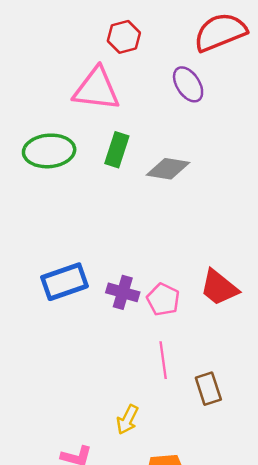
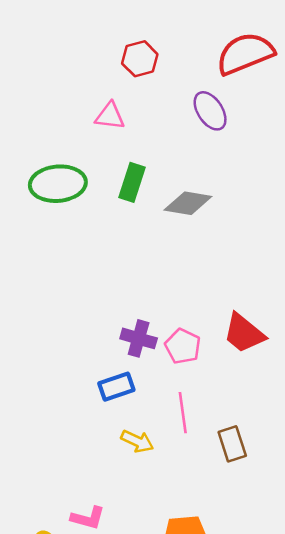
pink triangle: (97, 89) -> (110, 116), size x0.6
blue rectangle: (64, 282) -> (116, 387), moved, size x0.7
yellow arrow: (127, 420) -> (137, 441), moved, turned -92

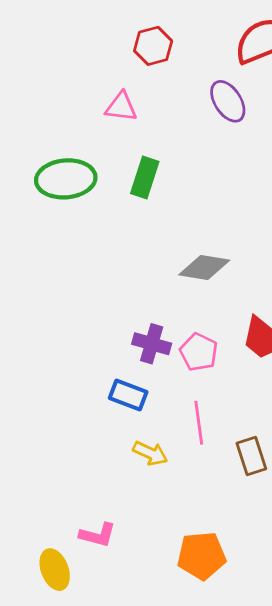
gray diamond: (188, 203) -> (204, 268), moved
blue rectangle: (116, 387) -> (128, 395), turned 40

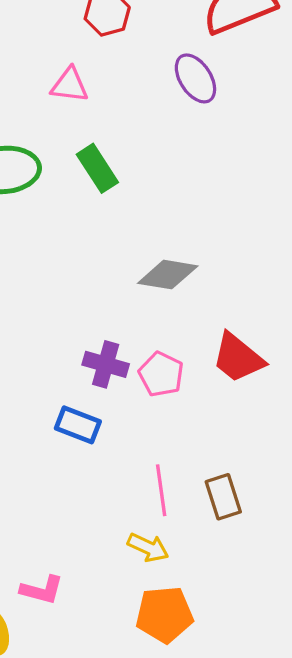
green rectangle: (145, 178) -> (97, 168), turned -51
pink line: (199, 423) -> (161, 490), moved
yellow arrow: (150, 453) -> (148, 547), moved

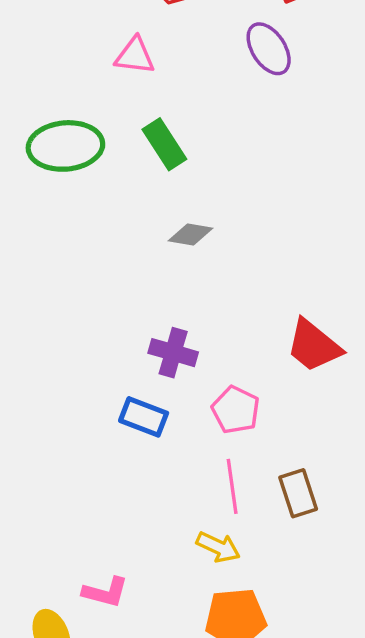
gray diamond: (168, 275) -> (190, 235), moved, size x0.7
pink pentagon: (161, 374) -> (236, 410), moved

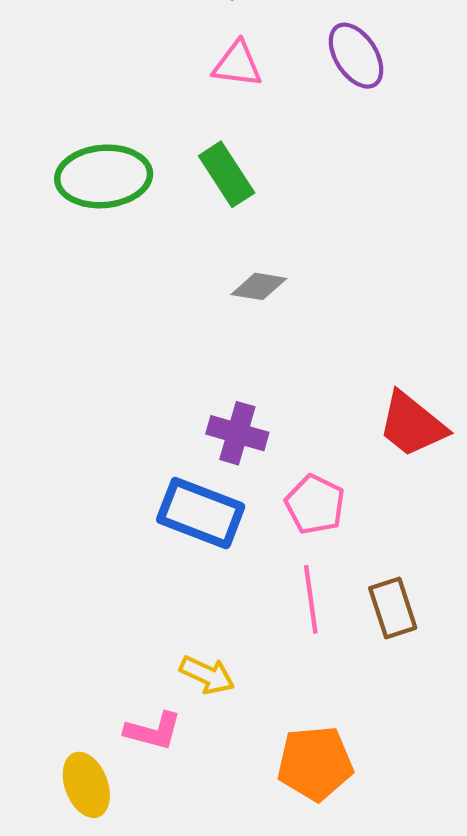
pink triangle: (135, 56) -> (237, 64), moved
blue rectangle: (144, 417) -> (201, 513), size x1.4
yellow arrow: (218, 547) -> (207, 675), moved

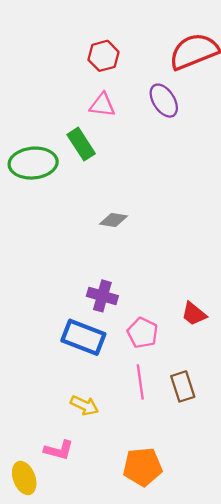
green rectangle: (227, 174) -> (81, 144), moved
red trapezoid: (412, 425) -> (194, 314), moved, size x0.7
yellow arrow: (207, 675) -> (84, 405), moved

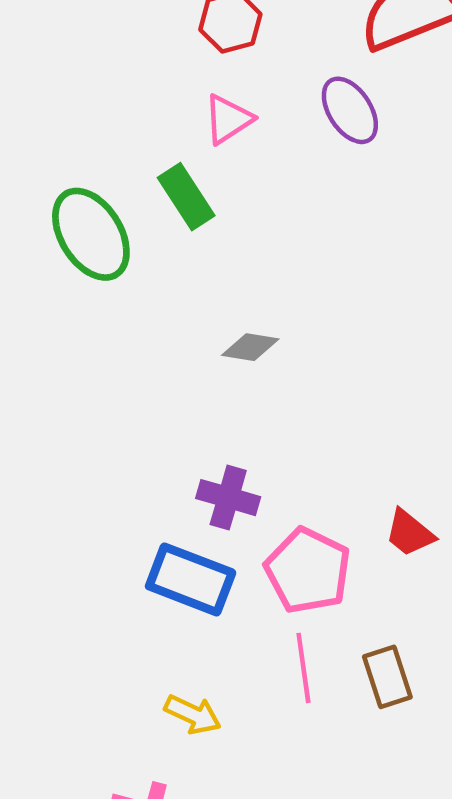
pink triangle: (102, 105) -> (228, 119), turned -40
green ellipse: (33, 163) -> (91, 234), turned 63
pink pentagon: (143, 333) -> (308, 571), size x1.4

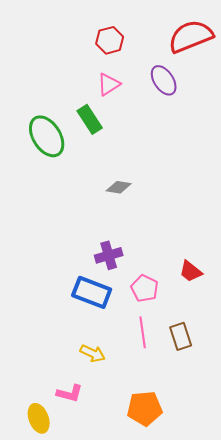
purple cross: (228, 498) -> (109, 255), turned -32
pink pentagon: (308, 571) -> (145, 288), size x0.7

